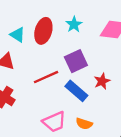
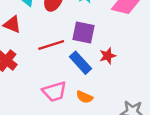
purple square: (76, 61) -> (84, 32), turned 30

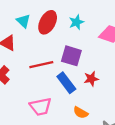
orange semicircle: (84, 97) -> (81, 113), moved

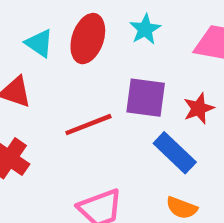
red star: (91, 79) -> (199, 108), moved
blue rectangle: (66, 83) -> (175, 153), moved

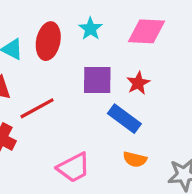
red line: (88, 125) -> (37, 108), moved

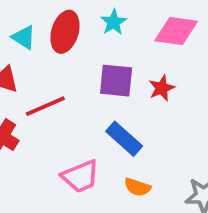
blue rectangle: (124, 119) -> (124, 139), moved
orange semicircle: (135, 159) -> (137, 187), moved

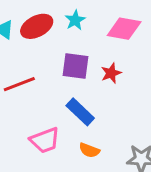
red ellipse: (65, 32) -> (37, 26), turned 44

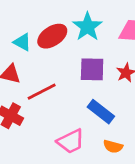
cyan star: (75, 20) -> (87, 27), size x1.5

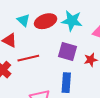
cyan star: (87, 27) -> (72, 21), turned 30
blue rectangle: (101, 112) -> (66, 83), turned 42

